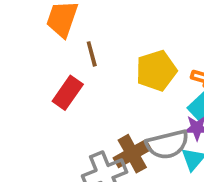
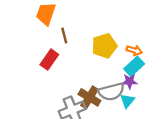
brown cross: (132, 154) -> (89, 97), turned -30

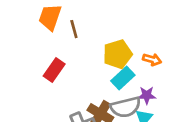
brown line: (64, 35) -> (74, 29), moved
cyan rectangle: (134, 66) -> (123, 78), moved

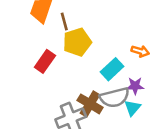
yellow pentagon: (118, 54) -> (77, 42), moved

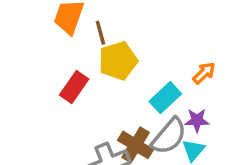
orange arrow: (140, 51) -> (204, 73), turned -60
gray semicircle: (114, 98) -> (169, 136), turned -36

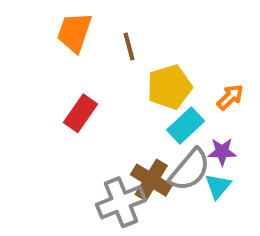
brown line: (100, 33) -> (129, 47), moved
yellow pentagon: (118, 61) -> (169, 87), moved

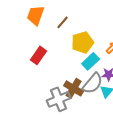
brown line: (129, 47) -> (63, 22), turned 56

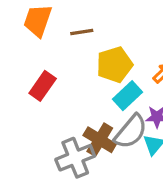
brown line: (63, 22) -> (82, 32), turned 40

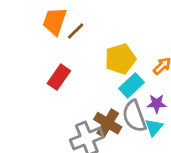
brown line: (82, 32) -> (76, 31), moved, turned -36
gray semicircle: (131, 132) -> (134, 116), turned 120

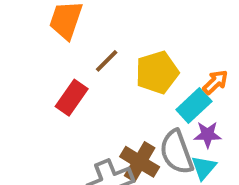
brown line: (76, 31) -> (107, 61), moved
cyan rectangle: (131, 85) -> (194, 105), moved

